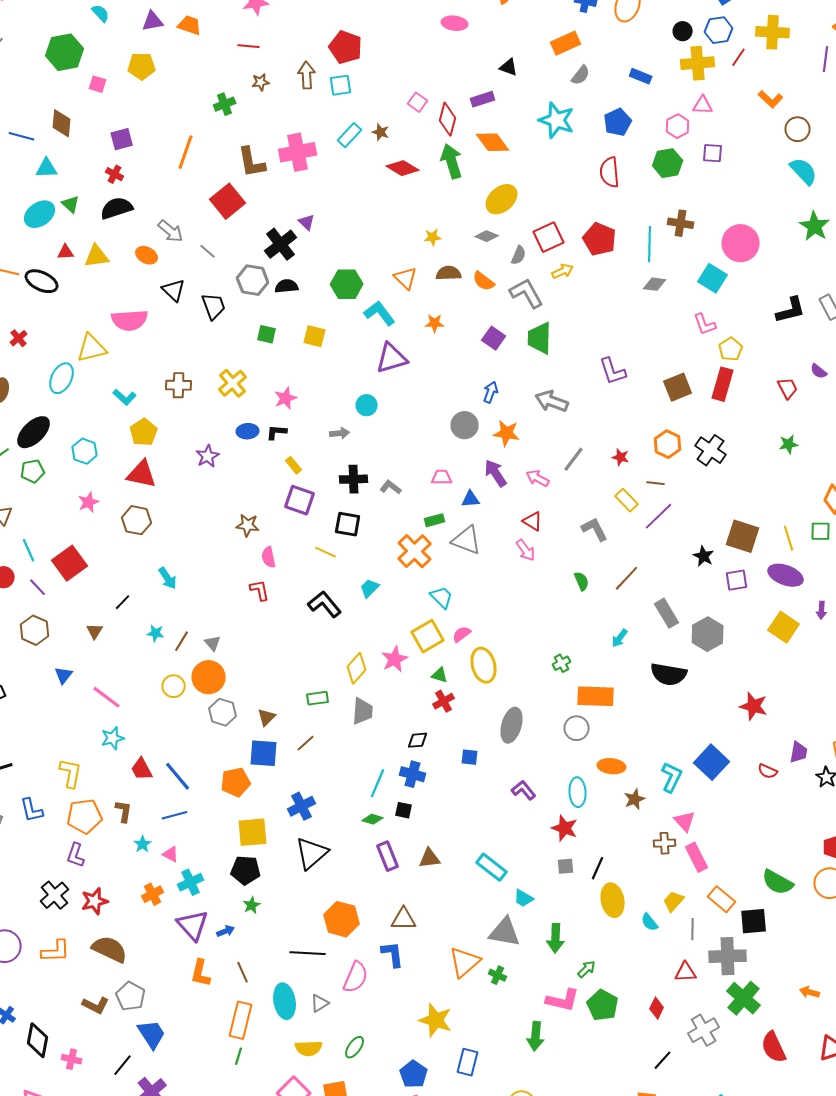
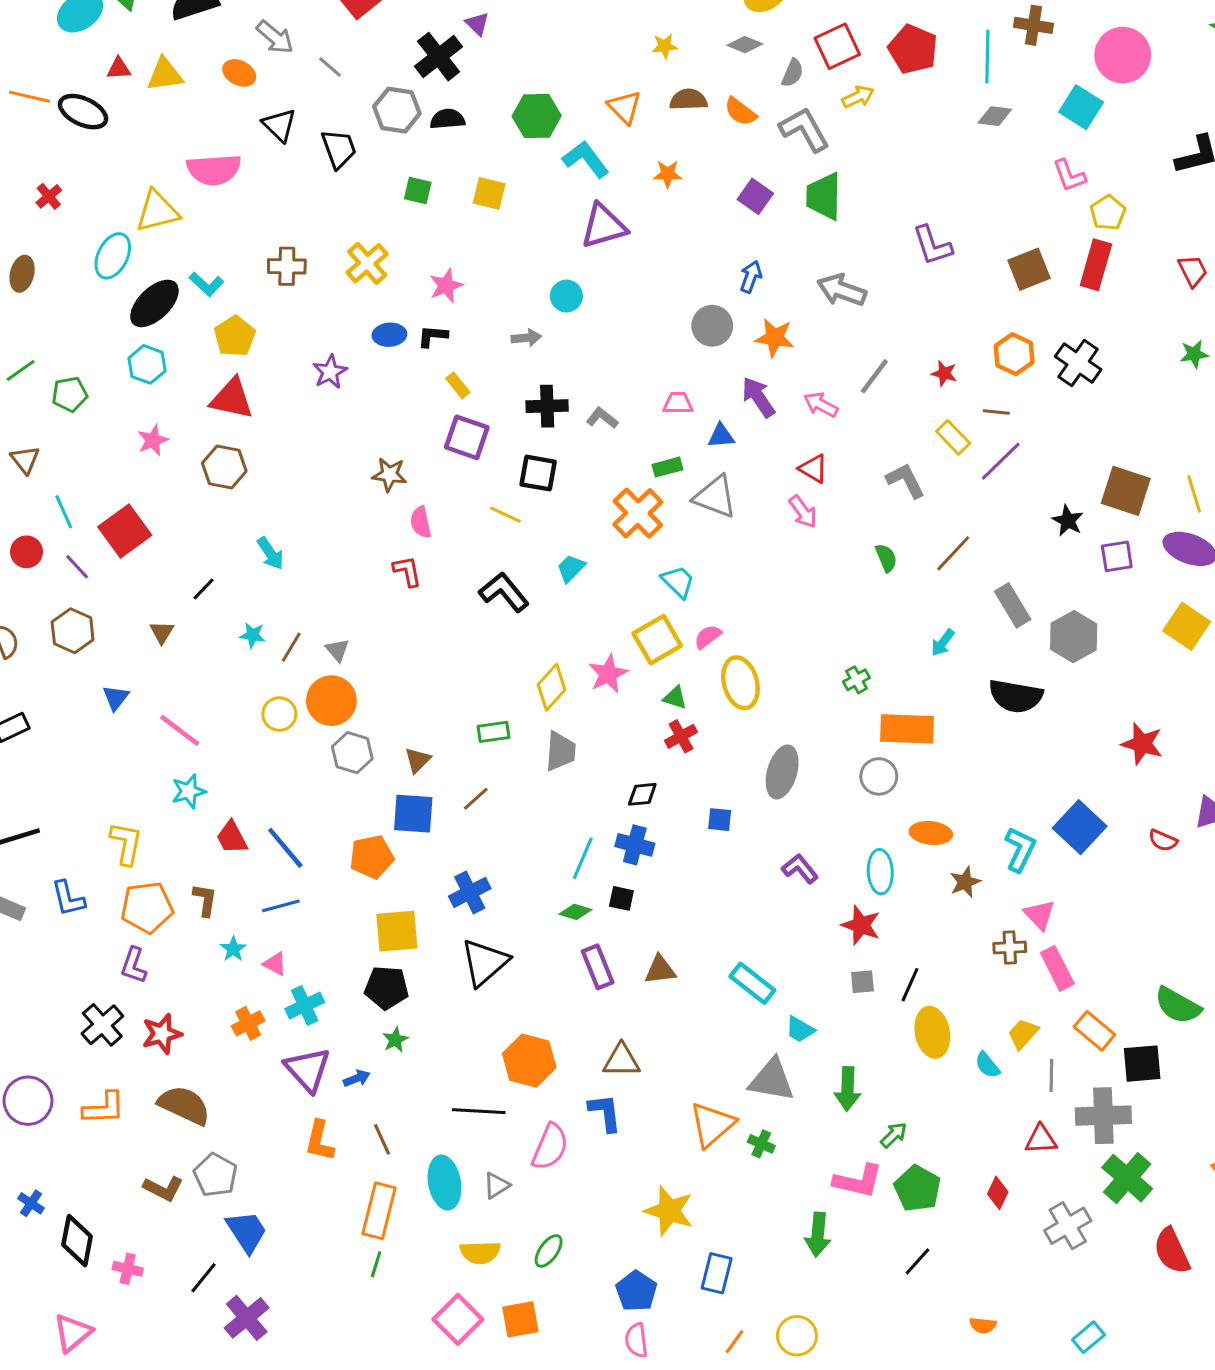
black ellipse: (34, 432) -> (154, 303), moved
black line: (663, 1060) -> (917, 1261), moved

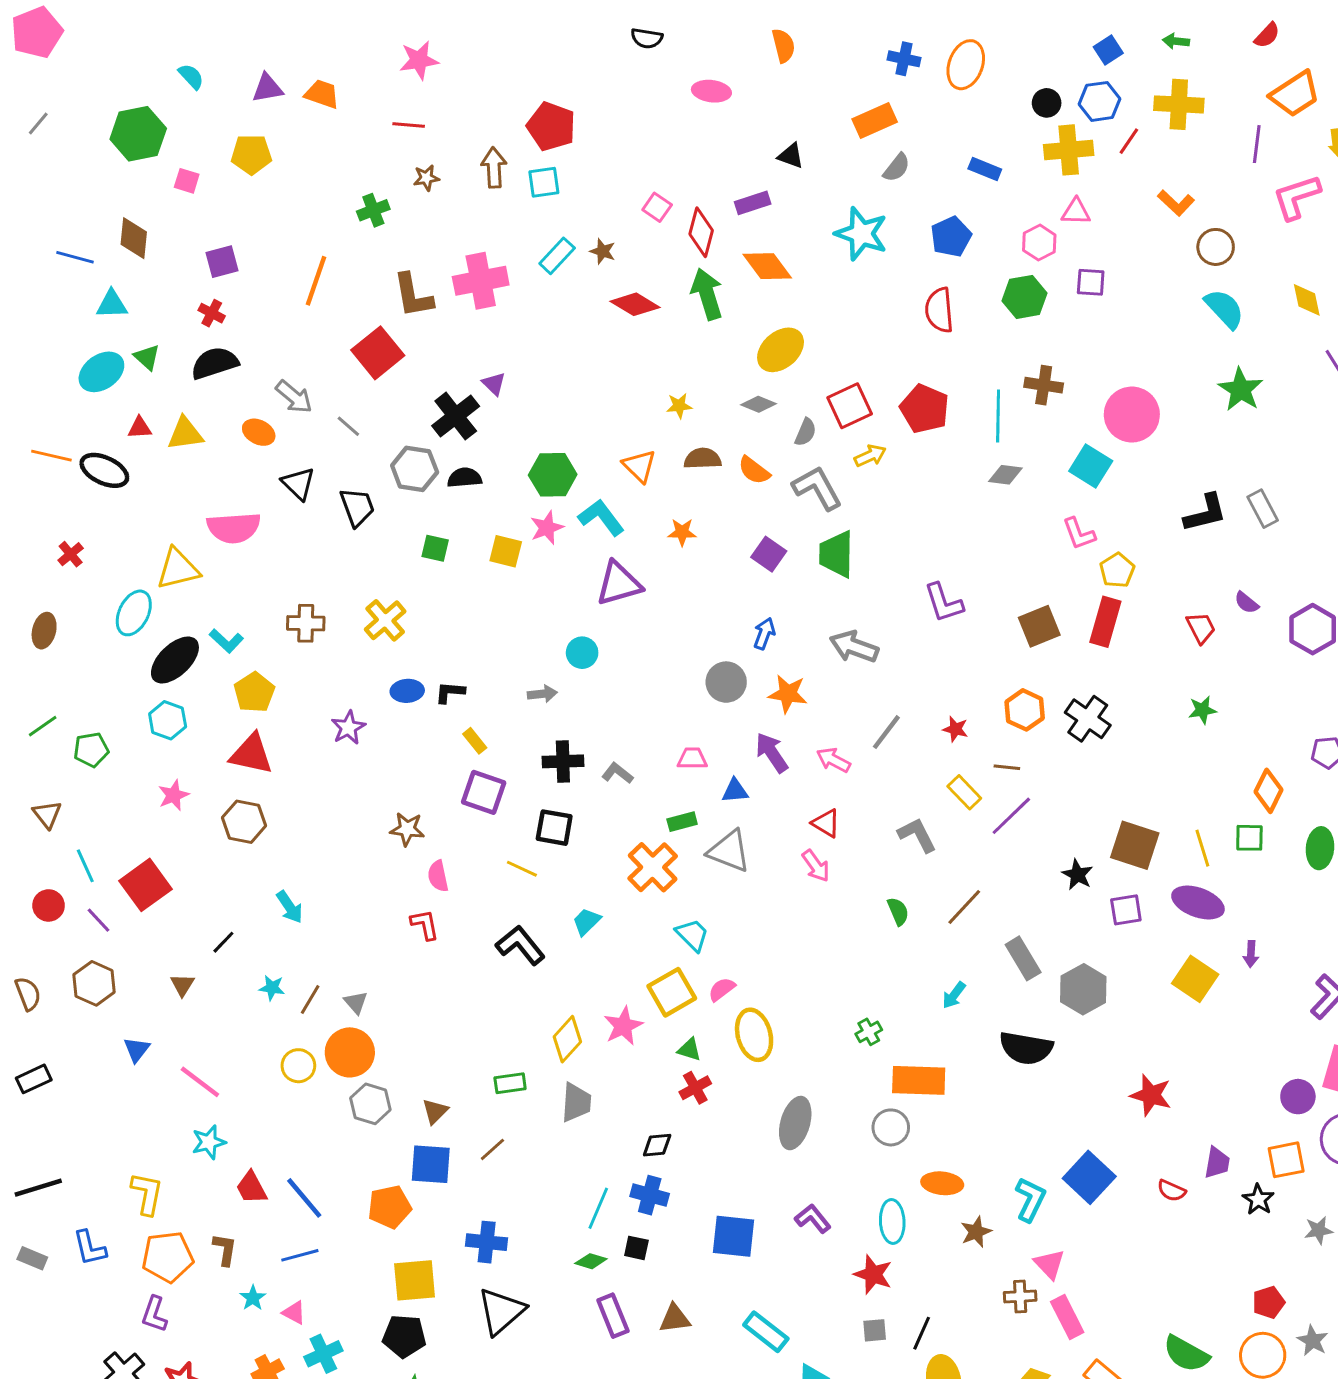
pink star: (446, 286) -> (547, 528), moved
blue square: (720, 820) -> (733, 1236), moved, size x1.8
blue cross: (470, 892) -> (487, 1242), turned 33

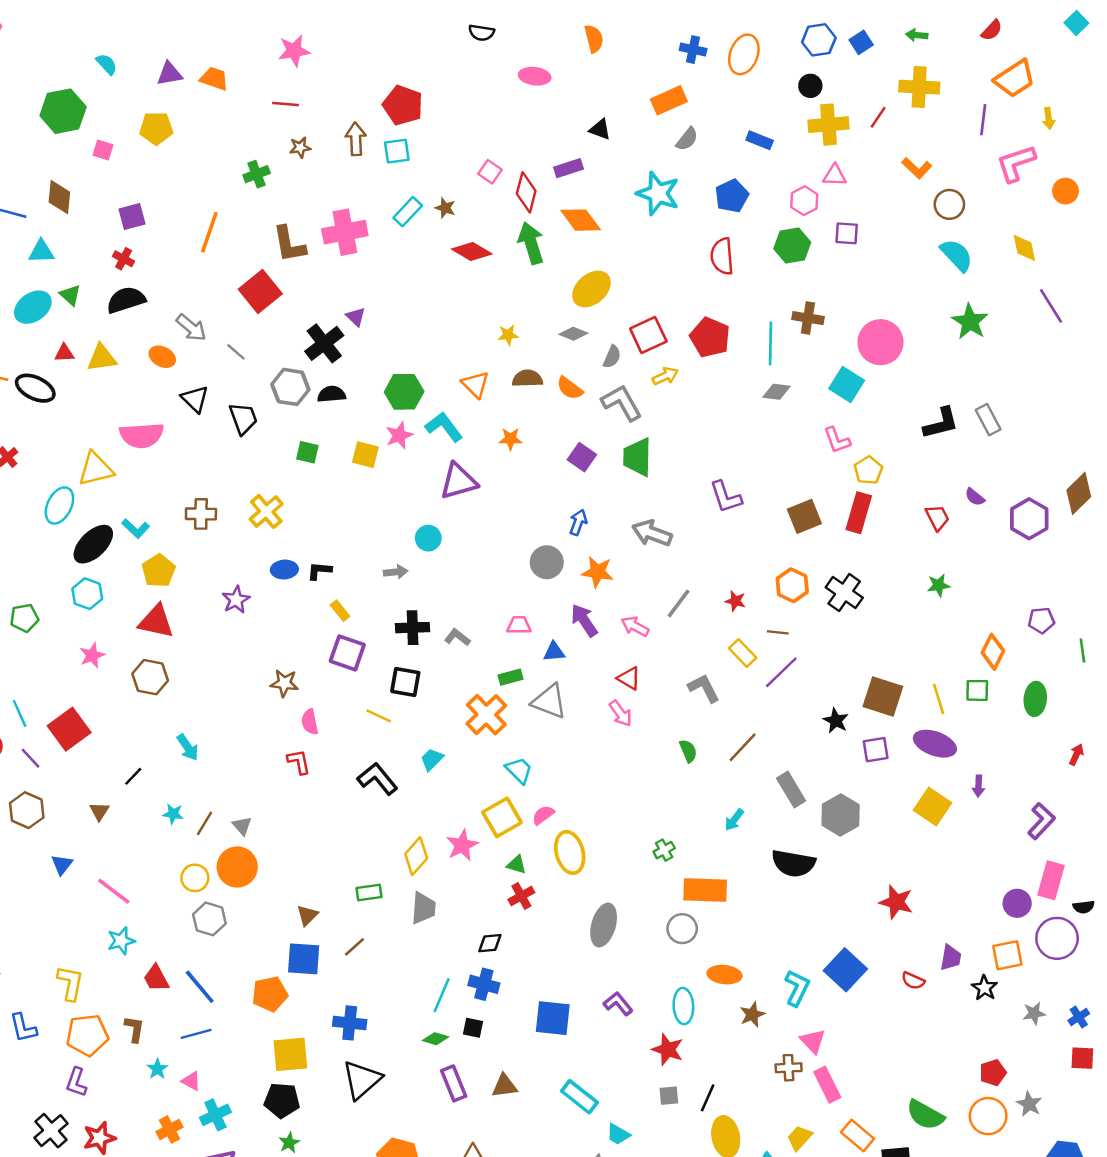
blue hexagon: (1099, 101) -> (819, 40), moved
gray hexagon: (370, 1104) -> (209, 919), moved

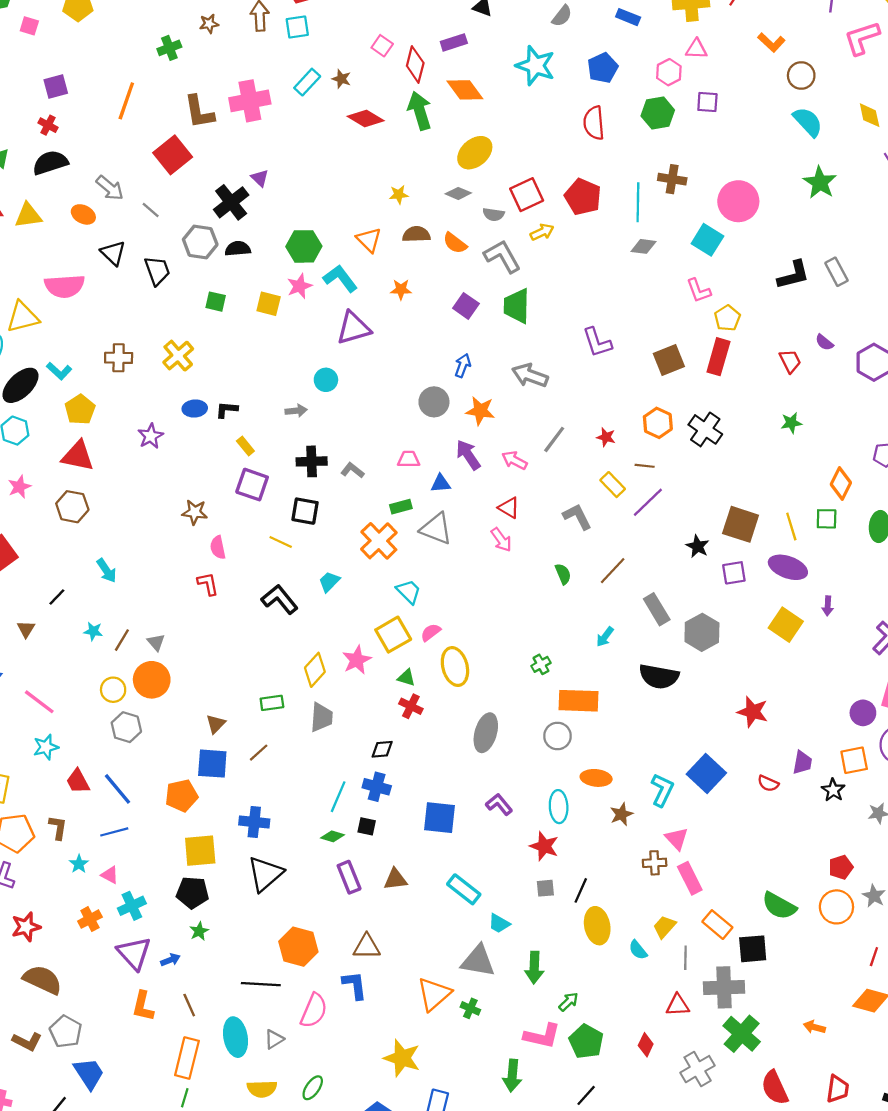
gray semicircle: (612, 357) -> (494, 214), turned 75
red cross: (521, 896) -> (411, 706), turned -35

